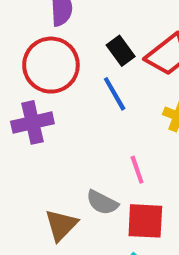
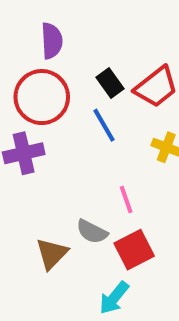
red square: (145, 221) -> (134, 250), turned -30

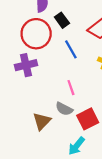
black rectangle: (110, 83) -> (62, 20), moved
pink line: (126, 199) -> (71, 88), moved

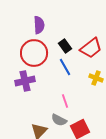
black rectangle: (62, 20) -> (65, 46), moved

